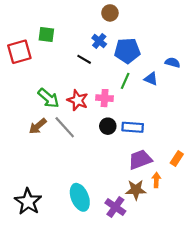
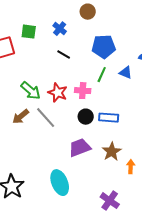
blue cross: (99, 41) -> (60, 29), moved
purple trapezoid: (140, 160) -> (80, 148), moved
brown star: (136, 190) -> (112, 152), moved, turned -30
purple cross: (115, 207) -> (110, 201), moved

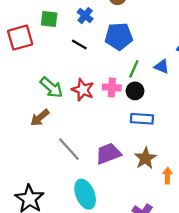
blue pentagon: (104, 47) -> (119, 36), moved
black line: (64, 55) -> (79, 45), moved
black circle: (86, 117) -> (135, 91), moved
gray line: (46, 118) -> (69, 149), moved

